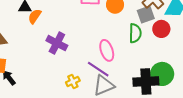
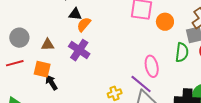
purple cross: (57, 43) -> (79, 50), moved

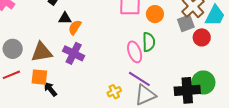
brown triangle: (48, 45) -> (42, 52), size x1.6
green semicircle: (182, 52) -> (149, 42), moved
pink ellipse: (152, 66) -> (135, 52), moved

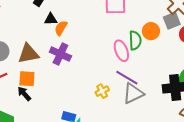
orange circle: (155, 14) -> (151, 31), moved
black arrow: (50, 89) -> (24, 94), moved

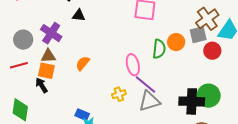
orange semicircle: (61, 28) -> (83, 63), moved
pink ellipse: (121, 51) -> (133, 65), moved
brown triangle: (28, 54) -> (48, 56), moved, size x0.7
purple cross: (60, 54) -> (51, 33), moved

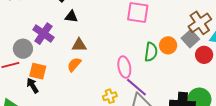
gray square: (198, 35) -> (190, 39), turned -30
gray circle: (23, 40) -> (23, 49), moved
brown triangle: (48, 56) -> (79, 45), moved

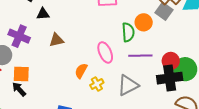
red circle: (204, 55) -> (171, 61), moved
orange semicircle: (74, 65) -> (81, 71), moved
purple line: (136, 87) -> (140, 56), moved, turned -30

